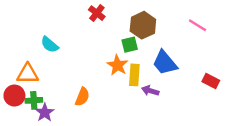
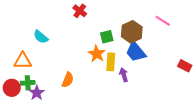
brown hexagon: (143, 25) -> (132, 32), moved
red rectangle: (211, 81) -> (185, 66), moved
purple arrow: (150, 91) -> (124, 75), turned 56
red circle: (14, 96) -> (12, 88), moved

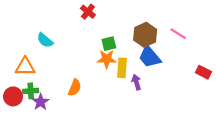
pink line: (163, 21) -> (178, 34), moved
green square: (107, 37) -> (109, 44), moved
orange star: (97, 54) -> (107, 59), turned -30

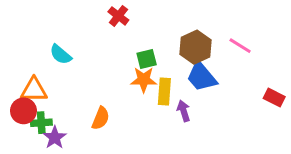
red circle: (13, 96) -> (23, 111), moved

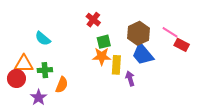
red cross: (118, 16) -> (93, 20), moved
red rectangle: (274, 97) -> (182, 45), moved
orange semicircle: (101, 118) -> (62, 85), moved
green cross: (41, 123) -> (45, 70), moved

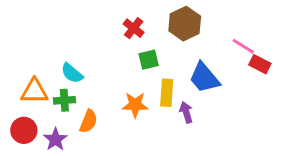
brown hexagon: (138, 33) -> (185, 24), moved
cyan semicircle: (43, 39) -> (72, 73), moved
orange star: (102, 56) -> (135, 105), moved
red circle: (16, 79) -> (24, 130), moved

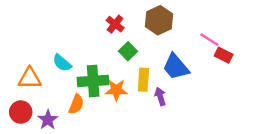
green square: (149, 60) -> (128, 51), turned -30
green cross: (64, 100) -> (93, 81), moved, size x1.6

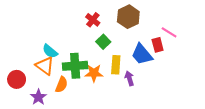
red rectangle: (224, 55) -> (158, 45), moved, turned 48
orange triangle: (30, 78) -> (45, 66), moved, turned 36
red circle: (21, 112) -> (17, 79), moved

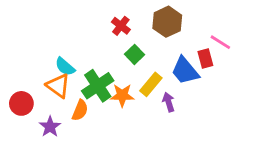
yellow rectangle: (116, 65) -> (151, 84), turned 36
green cross: (75, 66) -> (98, 86), turned -30

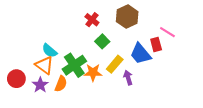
purple star: (50, 127) -> (40, 85), moved

